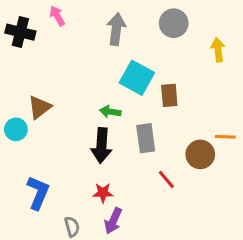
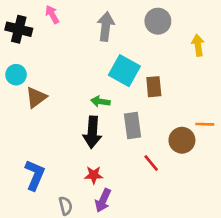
cyan circle: (16, 129) -> (16, 75), moved

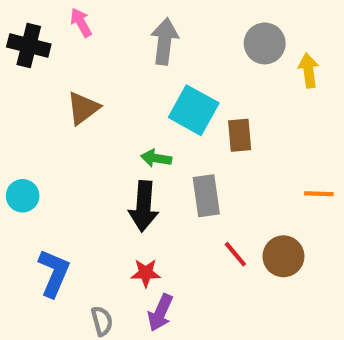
gray circle: (158, 21) -> (265, 43), moved
cyan circle: (16, 75) -> (23, 196), moved
brown triangle: (36, 97) -> (83, 108), moved
brown circle: (182, 140) -> (283, 256), moved

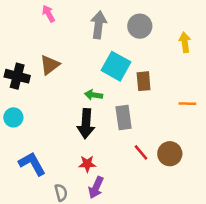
gray circle: (265, 43) -> (140, 26), moved
black cross: (29, 46) -> (17, 76), moved
orange line: (319, 194) -> (187, 104), moved
blue L-shape: (54, 273) -> (32, 164), turned -52

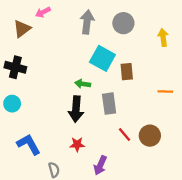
pink arrow: (48, 14) -> (43, 12), turned -88
brown triangle: (50, 65) -> (22, 29), moved
purple arrow: (96, 188) -> (100, 165), moved

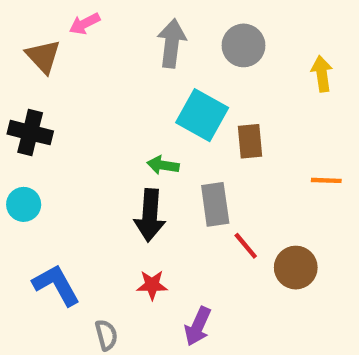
brown triangle: (22, 29) -> (43, 56), turned -36
red line: (125, 134) -> (246, 246), moved

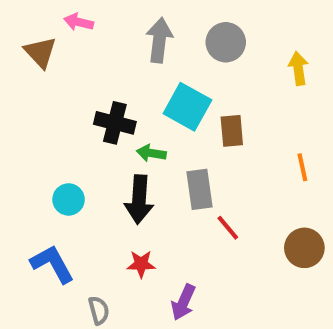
pink arrow: (85, 24) -> (79, 22), turned 40
black cross: (30, 133) -> (115, 123), moved
orange line: (326, 180) -> (302, 167), turned 76
cyan circle: (24, 204) -> (69, 199), moved
brown circle: (296, 268) -> (304, 248), moved

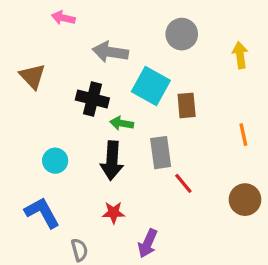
gray arrow: (159, 40) -> (110, 52), moved, turned -88
brown triangle: (40, 52) -> (32, 76), moved

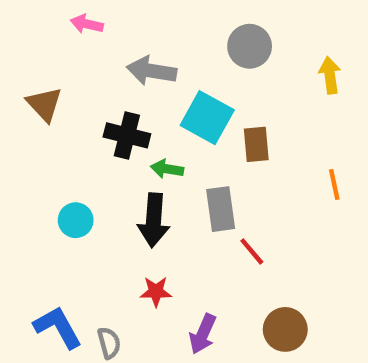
brown circle: (245, 200) -> (285, 329), moved
blue L-shape: (42, 213) -> (58, 327), moved

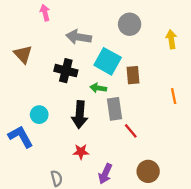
pink arrow: (87, 24) -> (45, 13), turned 63
green arrow: (167, 169) -> (98, 88), moved
blue L-shape: (58, 327) -> (21, 137), moved

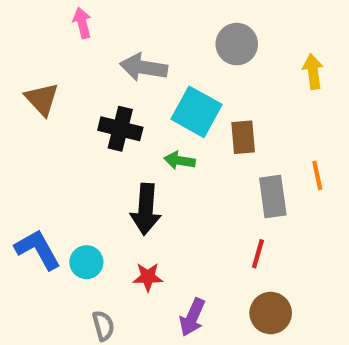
gray rectangle: (115, 109) -> (273, 197), moved
cyan circle: (39, 115) -> (86, 262), moved
red line: (131, 131) -> (258, 254), moved, turned 56

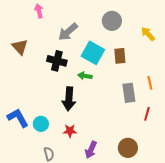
gray arrow: (144, 67) -> (68, 32), turned -50
yellow arrow: (313, 72) -> (148, 34), turned -35
brown rectangle: (243, 137) -> (120, 56), moved
red line: (258, 254) -> (147, 114), moved

